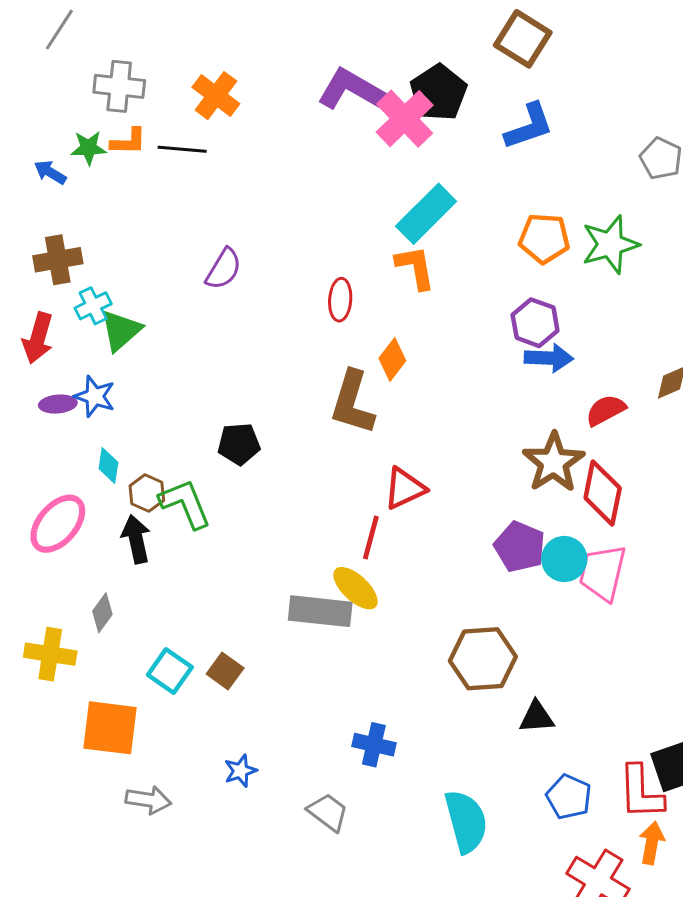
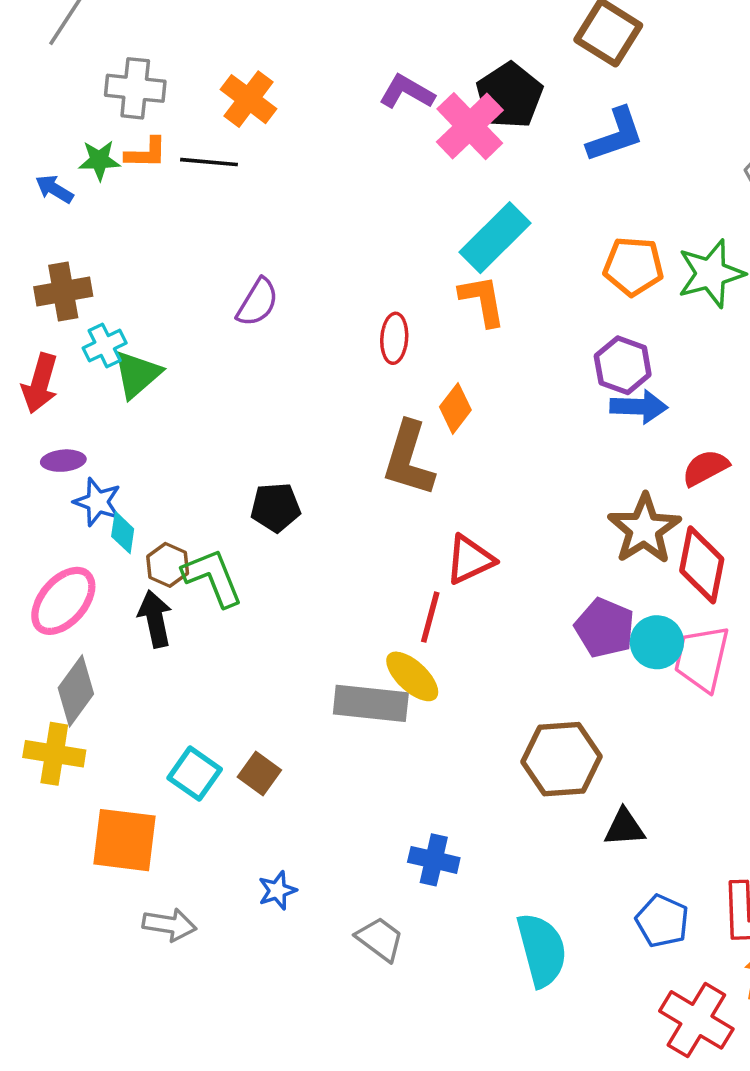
purple L-shape: (351, 89) -> (407, 92), size x0.7
blue star: (95, 396) -> (97, 502), moved
gray diamond: (102, 613) -> (76, 691), moved, size x1.5

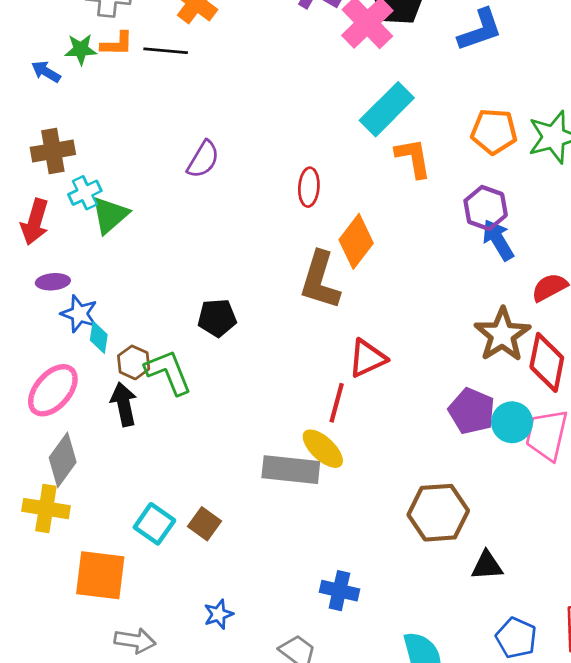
orange L-shape: (482, 301) -> (413, 158), moved
blue arrow: (639, 407) -> (498, 240), turned -123
orange diamond: (455, 408) -> (356, 241), size x1.4

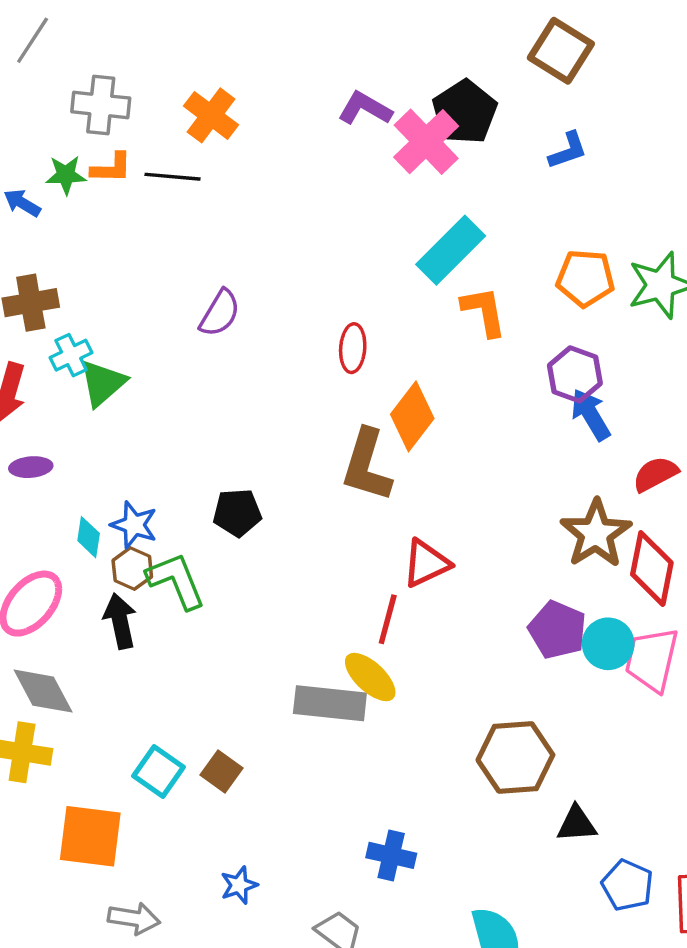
blue L-shape: (480, 30) -> (568, 150), size x0.7
blue star: (79, 314) -> (134, 525), moved
gray diamond: (63, 460) -> (43, 691), turned -64
blue pentagon: (516, 638) -> (627, 885), moved

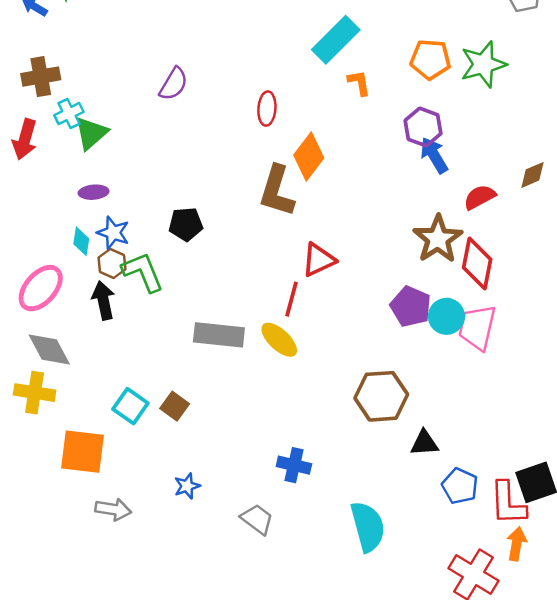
orange L-shape: (484, 311) -> (359, 83), size x0.7
purple ellipse: (31, 467) -> (94, 192), moved
gray rectangle: (330, 703) -> (219, 335), moved

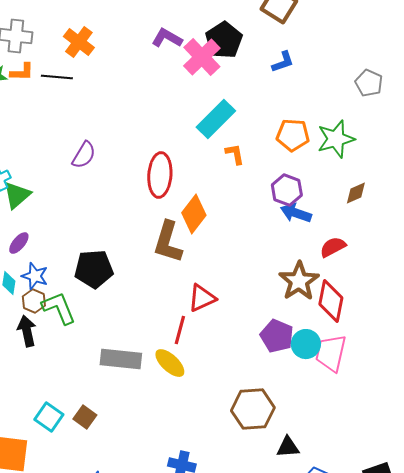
red ellipse: (267, 109) -> (160, 175), size x1.6
blue arrow: (434, 155) -> (296, 213), turned -40
brown diamond: (532, 175) -> (356, 193), moved
purple ellipse: (94, 192) -> (19, 243), turned -45
black pentagon: (186, 224) -> (94, 269), size x1.4

